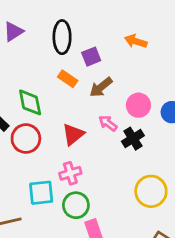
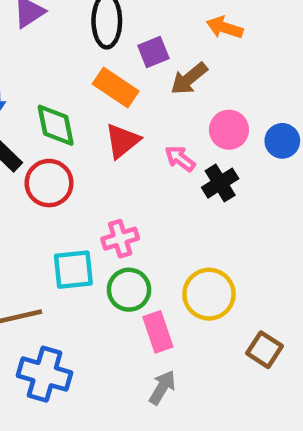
orange rectangle: (68, 79) -> (116, 88), size x1.4
brown arrow: (101, 87) -> (189, 79), moved
red triangle: (73, 134) -> (122, 141), moved
yellow circle: (151, 191) -> (209, 294), moved

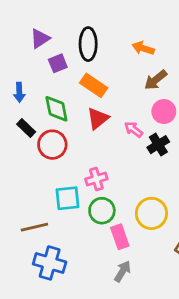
orange arrow: (225, 28) -> (143, 48), moved
purple square: (153, 52) -> (58, 63), moved
brown arrow: (189, 79) -> (156, 80), moved

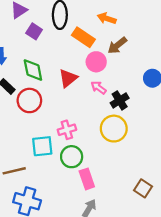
purple square: (58, 63) -> (34, 31), turned -35
orange rectangle: (94, 85) -> (83, 37), moved
pink circle: (164, 112) -> (96, 62), moved
yellow circle: (151, 213) -> (114, 129), moved

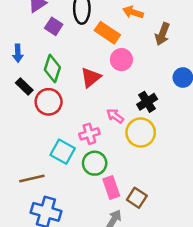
brown arrow: (117, 45) -> (162, 34), moved, turned -30
green diamond: (33, 70) -> (52, 69), turned 30
pink arrow: (99, 88) -> (115, 116), moved
cyan square: (42, 146) -> (63, 152), turned 35
brown square: (143, 188) -> (137, 198), moved

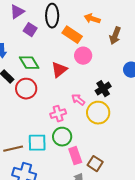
green diamond: (52, 69) -> (29, 63), turned -50
cyan square: (63, 152) -> (37, 143), moved, turned -30

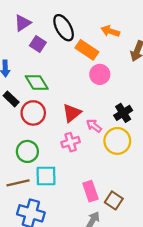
black ellipse: (52, 16) -> (64, 28), turned -30
red triangle: (59, 70) -> (72, 113), moved
green circle: (62, 137) -> (27, 151), moved

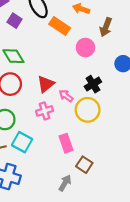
pink circle: (100, 74) -> (85, 48), moved
cyan square: (46, 176) -> (22, 142), turned 30
pink rectangle: (90, 191) -> (66, 143), moved

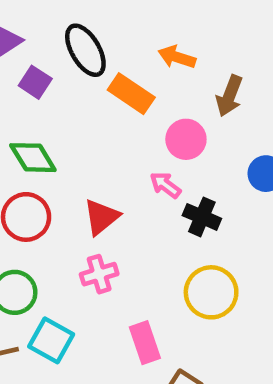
black cross: (93, 84) -> (202, 217), turned -35
pink arrow: (66, 96) -> (165, 185), moved
yellow circle: (88, 110) -> (211, 292), moved

